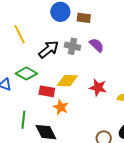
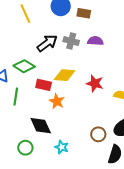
yellow line: (20, 34) -> (25, 14), moved
purple semicircle: (97, 45) -> (95, 41), turned -42
green line: (23, 120) -> (16, 97), moved

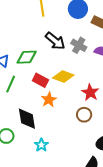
black arrow: (47, 43) -> (55, 41), turned 60
green diamond: (24, 66) -> (27, 57), turned -50
brown circle: (98, 134) -> (84, 115), moved

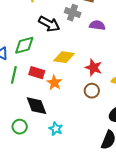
gray cross: (79, 45) -> (73, 13), moved
red rectangle: (40, 80) -> (37, 73), moved

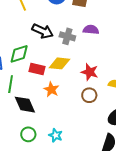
gray cross: (73, 13) -> (67, 36), moved
red rectangle: (37, 73) -> (37, 69), moved
black diamond: (37, 106) -> (25, 105), moved
green circle: (20, 127) -> (28, 134), moved

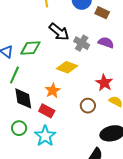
red rectangle: (37, 69) -> (47, 111), moved
red star: (90, 72) -> (104, 83), moved
cyan star: (56, 135) -> (45, 136), size x1.5

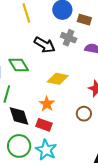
gray cross: (82, 43) -> (69, 38), moved
green diamond: (30, 48) -> (19, 65), turned 70
green circle: (19, 128) -> (19, 146), size x1.5

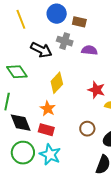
yellow diamond: (58, 79) -> (57, 83), turned -55
brown circle: (84, 114) -> (87, 129), moved

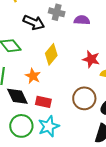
orange star: (48, 109) -> (33, 76), moved
brown circle: (87, 129) -> (84, 98), size x1.5
cyan star: (50, 154) -> (49, 126), turned 30

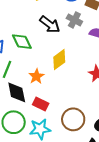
brown circle: (84, 98) -> (73, 119), moved

